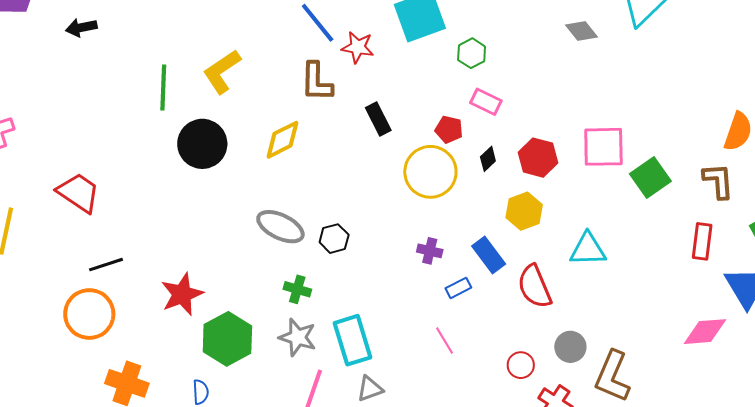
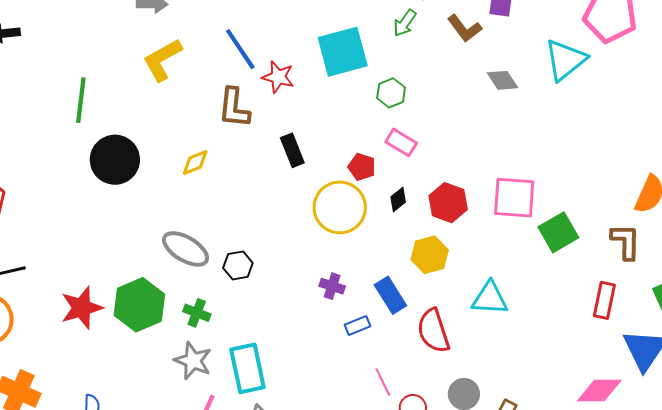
yellow L-shape: (222, 71) -> (162, 60), moved
yellow diamond: (282, 140) -> (195, 163), size x0.7
green hexagon: (227, 339) -> (139, 305), moved
pink line: (445, 340) -> (383, 382), moved

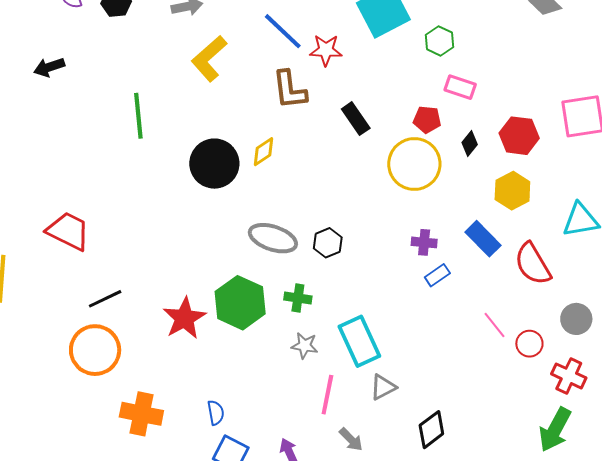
black circle: (115, 160) -> (214, 164), moved
blue rectangle: (357, 326) -> (437, 275), moved
gray star: (193, 361) -> (305, 346), size x0.7

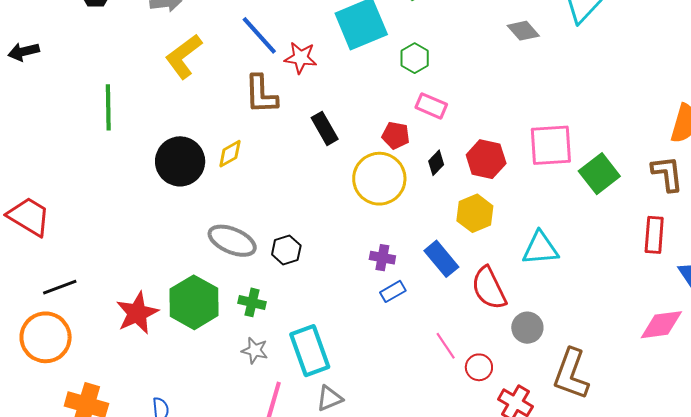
gray circle: (576, 319) -> (527, 328), moved

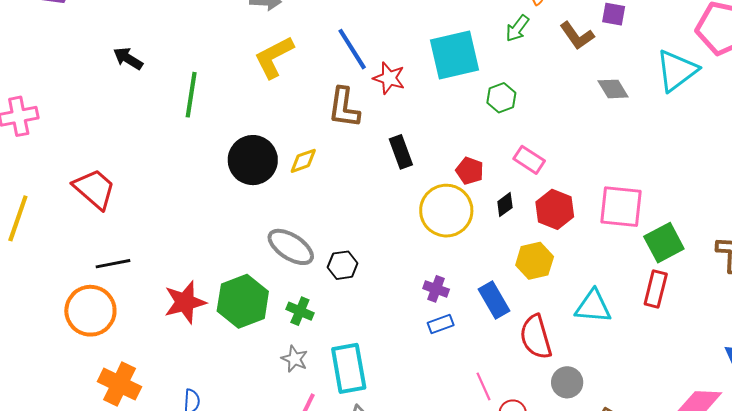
black arrow: (24, 52) -> (128, 58), moved, turned 36
pink rectangle: (431, 106) -> (529, 160), moved
red rectangle: (654, 235) -> (656, 289), moved

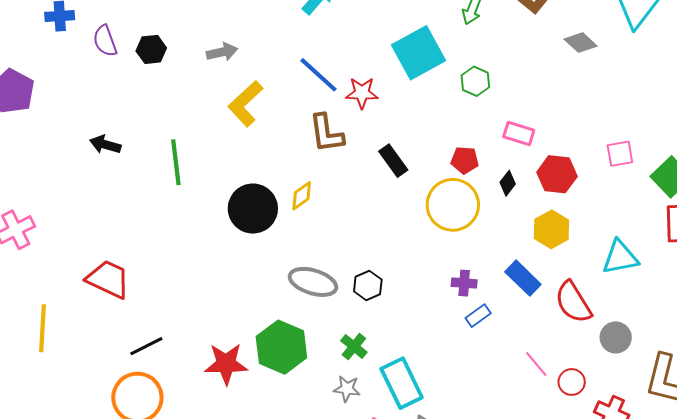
pink square: (621, 207) -> (620, 154), size x0.6
red star: (185, 302) -> (226, 364), turned 30
green cross: (300, 311) -> (354, 347), moved, turned 32

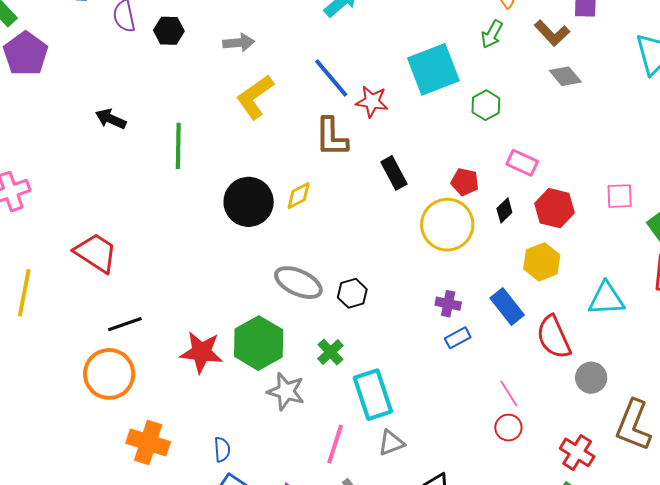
gray diamond: (581, 43) -> (565, 76), moved
red circle: (572, 382) -> (508, 428), moved
gray star: (347, 389) -> (286, 391), moved, size x1.4

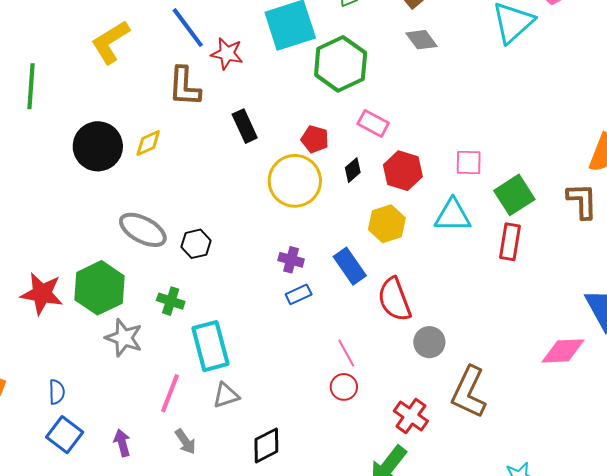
green hexagon: (486, 105) -> (341, 64), size x1.8
cyan triangle: (606, 299) -> (453, 215), moved
green cross: (330, 352) -> (171, 301), turned -32

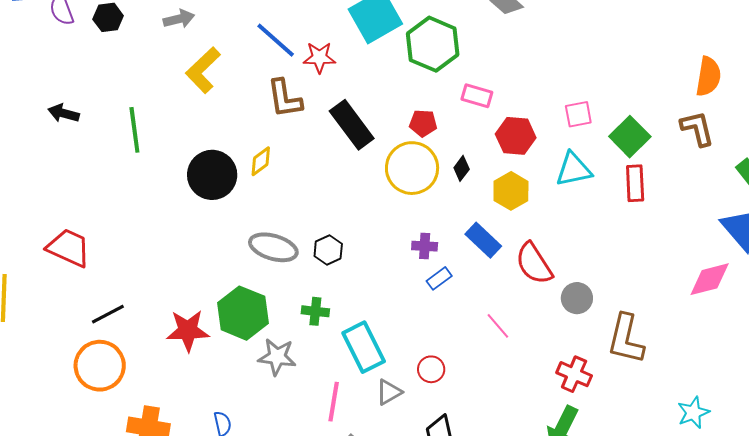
black rectangle: (245, 126) -> (352, 125), size x1.5
black diamond: (353, 170) -> (462, 168), moved
red circle: (344, 387) -> (431, 369), moved

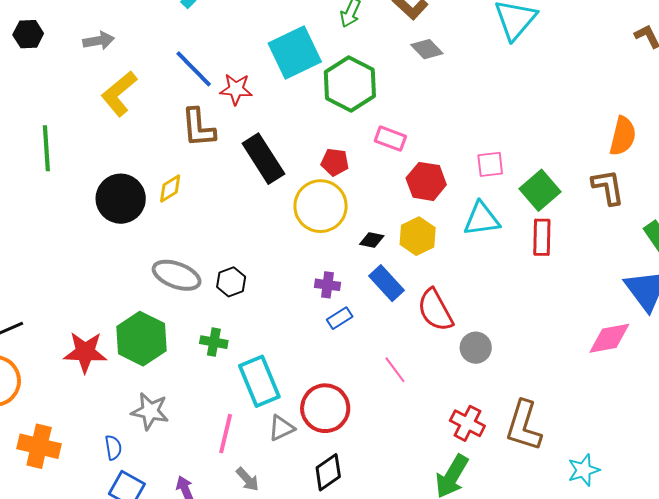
black diamond: (462, 168) -> (372, 240), moved, turned 60
brown L-shape: (626, 339) -> (524, 426), moved
gray star: (277, 357) -> (150, 411), moved
red circle: (431, 369) -> (325, 408), size x1.8

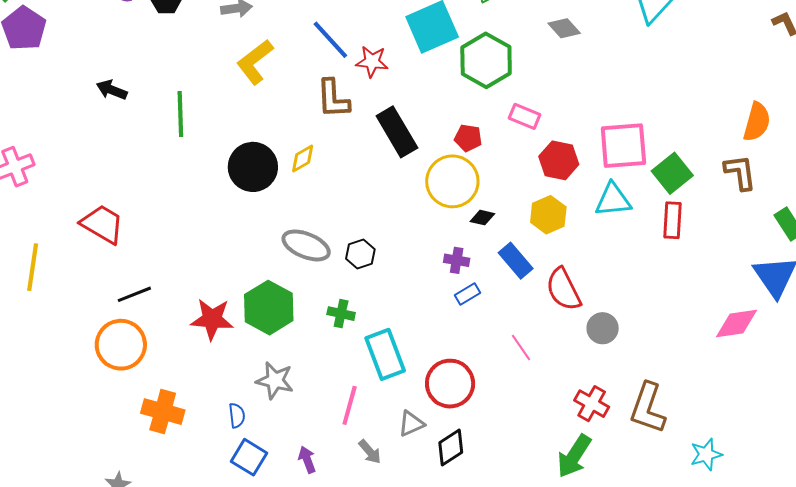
pink square: (490, 164) -> (623, 146), size x1.8
black diamond: (372, 240) -> (482, 218), moved
gray triangle: (281, 428) -> (411, 424), moved

